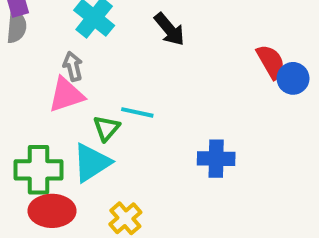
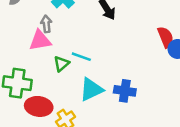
cyan triangle: (92, 163) -> (91, 90), moved
red ellipse: (52, 211) -> (39, 106), moved

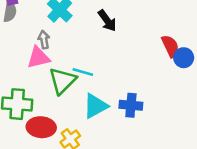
green triangle: (61, 64) -> (62, 81), size x1.6

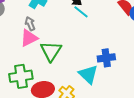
cyan line: (83, 72) -> (81, 12), moved, turned 35
cyan triangle: (95, 106) -> (88, 74), moved, turned -35

